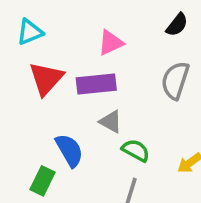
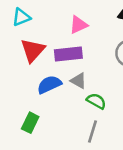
blue semicircle: (69, 150) -> (49, 85), moved, turned -85

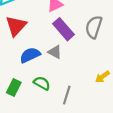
purple rectangle: (68, 54) -> (63, 29), moved, turned 55
green semicircle: (96, 101) -> (42, 83), moved

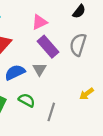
gray triangle: (55, 52) -> (40, 69), turned 32

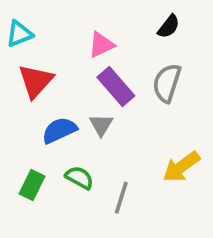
yellow arrow: (87, 94) -> (181, 167), size x1.5

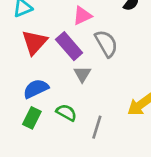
gray semicircle: (167, 83) -> (106, 44), moved, turned 132
purple rectangle: (116, 87) -> (69, 46), moved
blue semicircle: (59, 130) -> (36, 89), moved

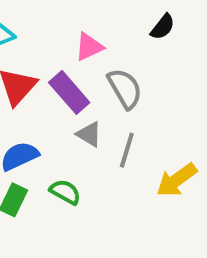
gray triangle: (82, 74) -> (89, 134), turned -30
gray line: (97, 127) -> (127, 150), moved

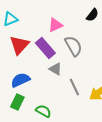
gray line: (127, 150) -> (74, 87), moved, turned -42
green semicircle: (65, 192) -> (43, 111), moved

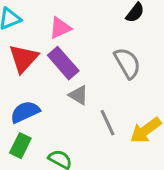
pink triangle: (55, 25) -> (60, 28), moved
gray semicircle: (73, 46) -> (127, 63), moved

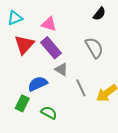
pink triangle: (60, 28) -> (49, 24), turned 42
blue semicircle: (25, 112) -> (38, 84), moved

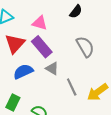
black semicircle: (99, 14) -> (76, 12), moved
blue semicircle: (38, 84) -> (23, 71), moved

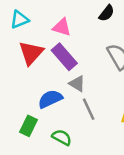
blue semicircle: (23, 71) -> (50, 99), moved
gray line: (72, 87) -> (89, 109), moved

